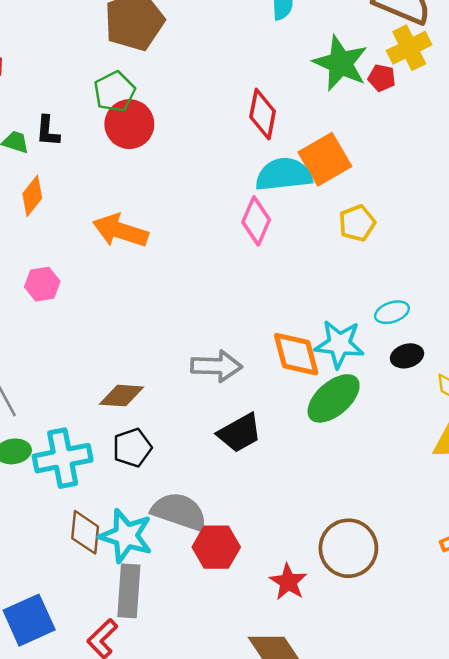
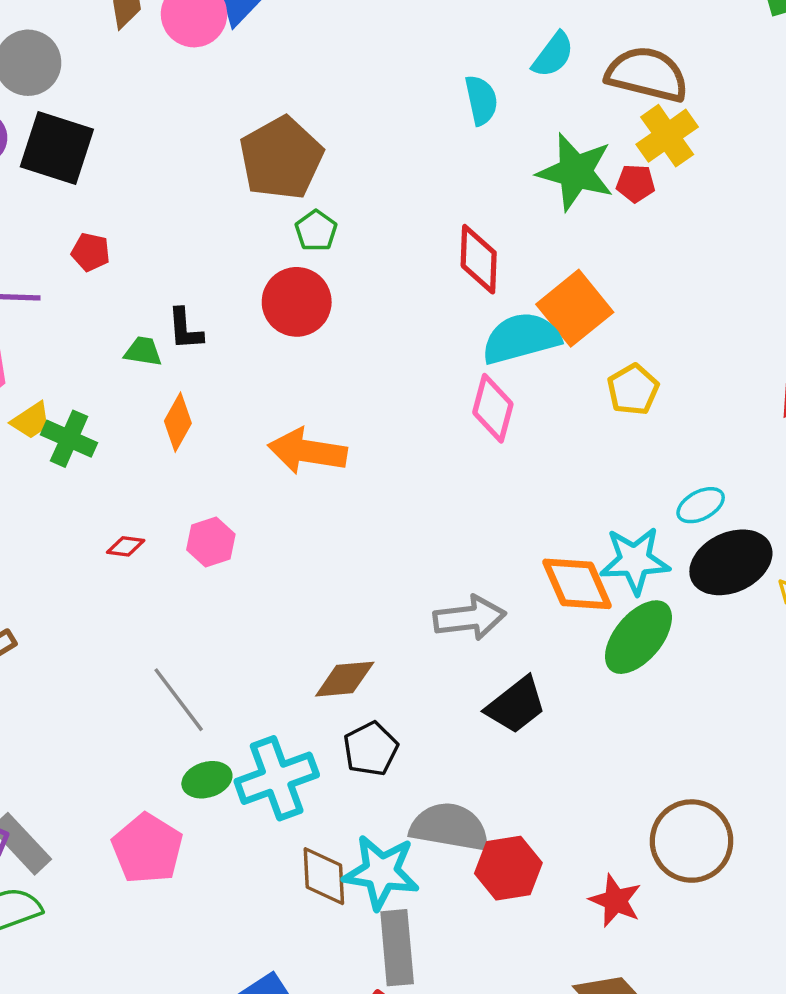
green pentagon: (115, 92) -> (316, 231), moved, size x0.7
black ellipse: (407, 356) -> (731, 562), size x1.8

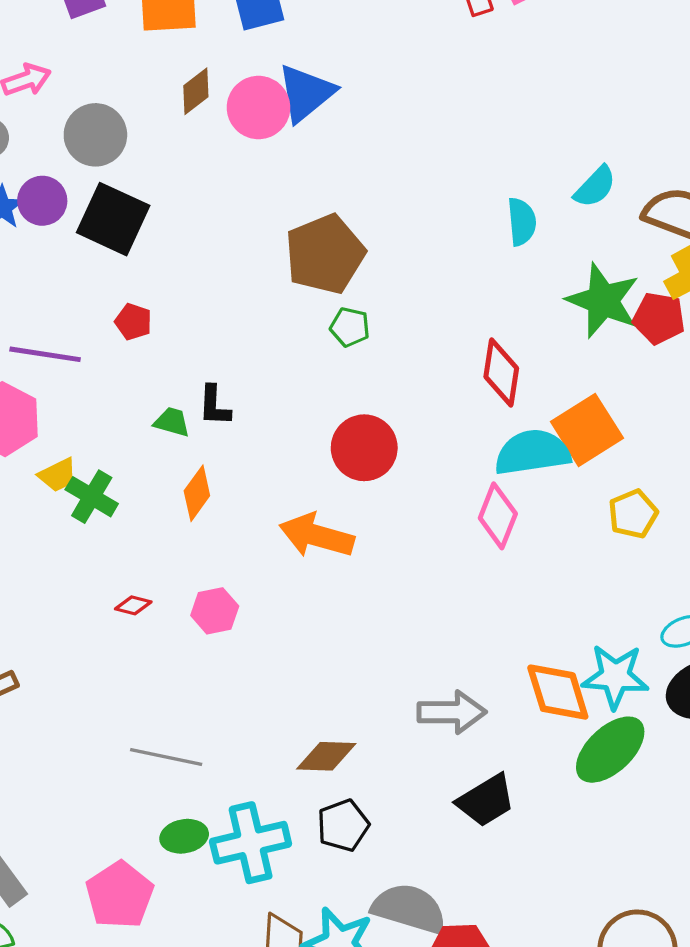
red pentagon: (636, 183) -> (659, 318), size x1.4
green pentagon: (316, 231) -> (350, 327), turned -30
red circle: (297, 302) -> (364, 448), moved
gray line: (179, 700) -> (166, 757), turned -48

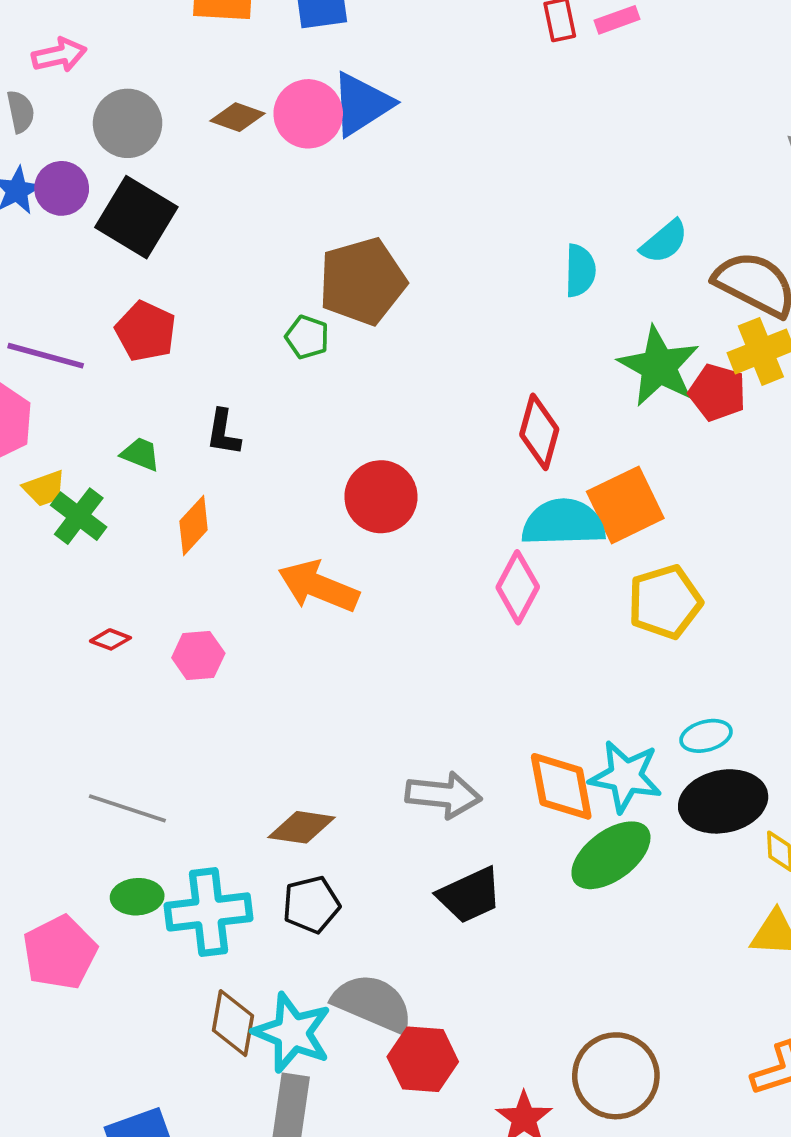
brown diamond: (196, 91) -> (238, 117), moved, turned 51
red pentagon: (133, 322) -> (146, 331), size x1.5
green pentagon: (350, 327) -> (307, 337), moved
green trapezoid: (172, 422) -> (140, 454), moved
yellow pentagon: (633, 514) -> (665, 602), size x1.4

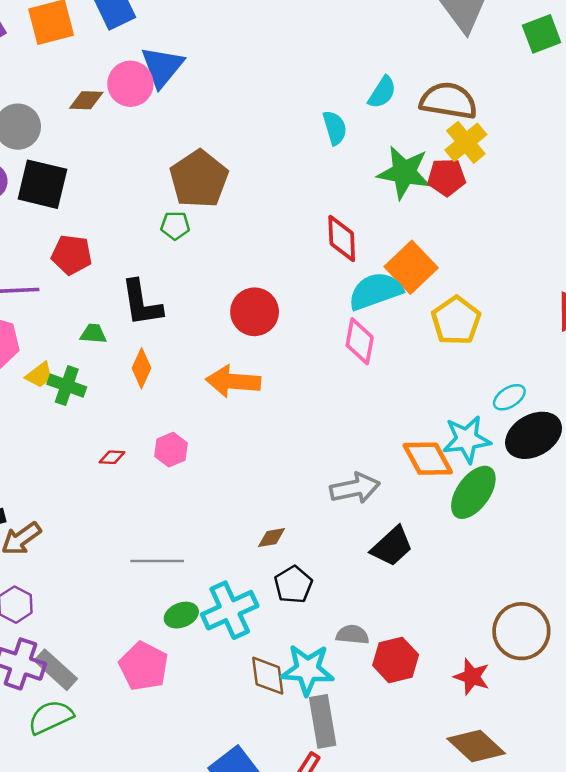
black L-shape: (223, 432) -> (141, 303), size x1.6
brown diamond: (302, 827) -> (271, 538), size x0.7
gray semicircle: (373, 1003) -> (352, 635), size x0.6

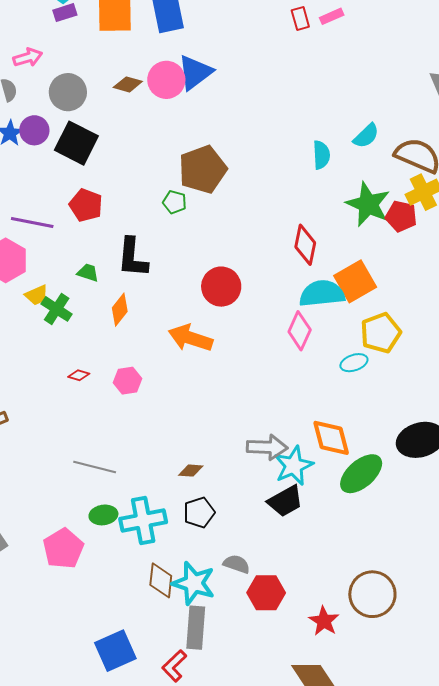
cyan ellipse: (509, 397) -> (354, 363), moved
cyan star: (467, 439) -> (294, 466), moved, turned -30

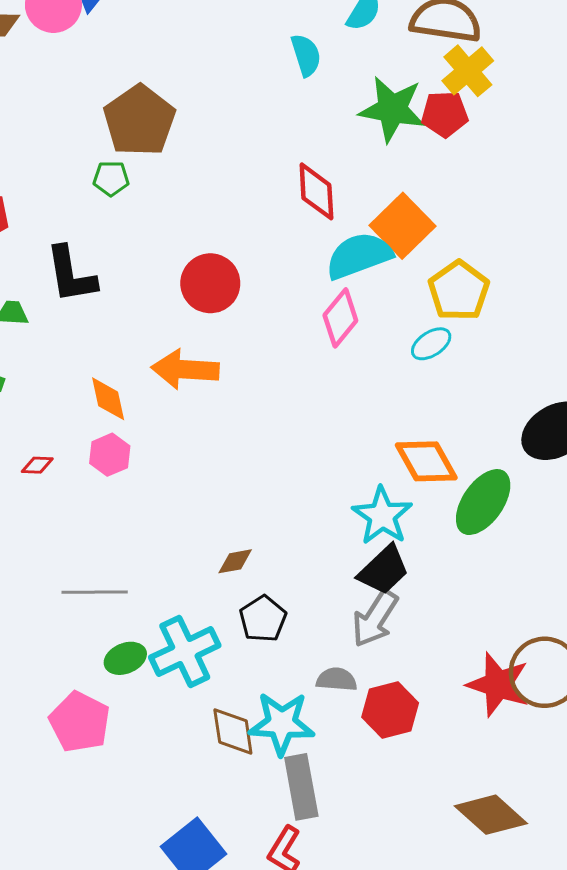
orange diamond: (120, 310) -> (108, 399), moved, turned -36
pink diamond: (300, 331) -> (340, 318), turned 30
gray arrow: (267, 447) -> (375, 618), moved, turned 135
red star: (324, 621) -> (498, 685), moved, size x1.4

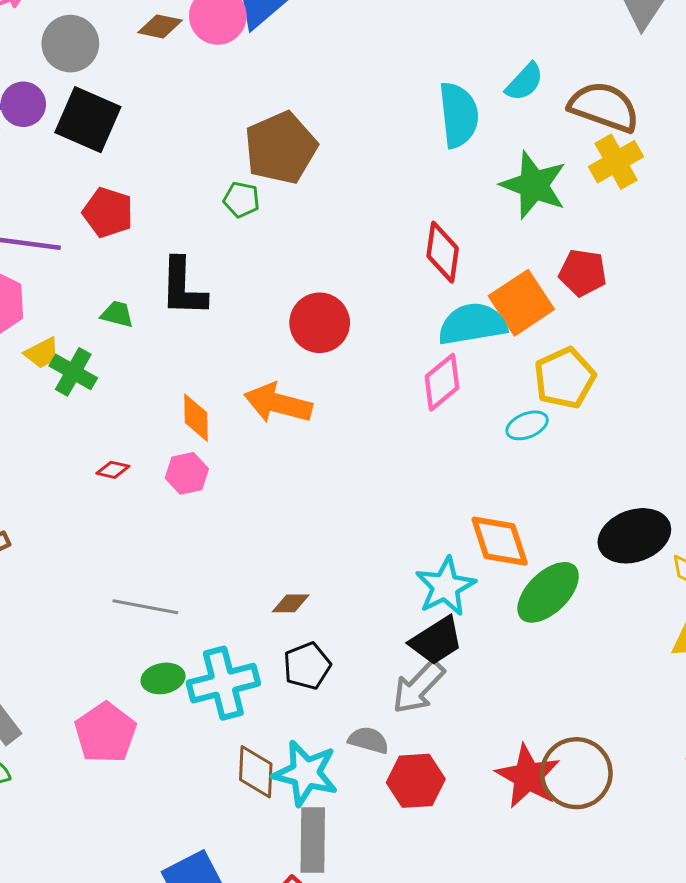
cyan semicircle: (306, 55) -> (459, 115), size x1.5
red pentagon: (445, 114) -> (583, 273), moved

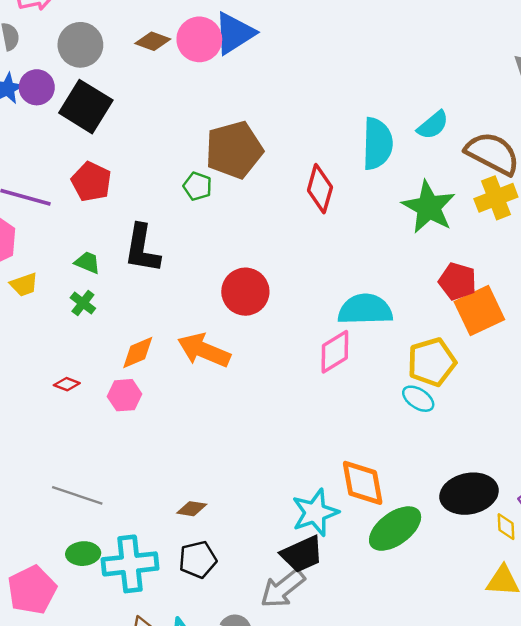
red diamond: (443, 252) -> (320, 189), moved
orange square: (521, 303) -> (479, 311), moved
green cross: (73, 372) -> (83, 303), moved, size x0.7
orange diamond: (196, 418) -> (138, 352), turned 60
cyan ellipse: (527, 425) -> (418, 399), moved, turned 48

